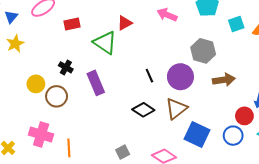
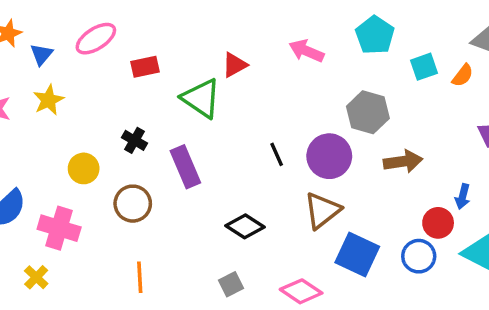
brown circle: (57, 96) -> (133, 204), moved
black diamond: (143, 110) -> (245, 226), moved
pink cross: (41, 135) -> (59, 228), moved

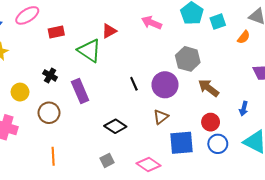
cyan square: (424, 67) -> (218, 22), moved
brown arrow: (403, 161) -> (208, 88), turned -135
brown triangle: (322, 211) -> (161, 117), size x0.7
red circle: (438, 223) -> (211, 122), moved
blue square: (357, 254) -> (182, 143), turned -30

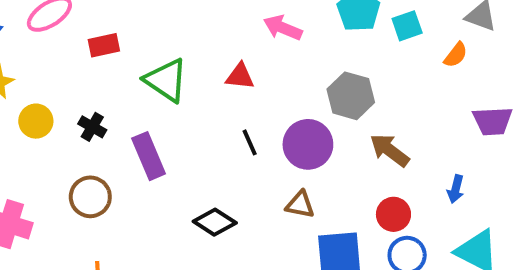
red triangle: (109, 31) -> (240, 76), moved, turned 35
yellow circle: (20, 92) -> (36, 121), moved
brown triangle: (161, 117) -> (300, 205), turned 49

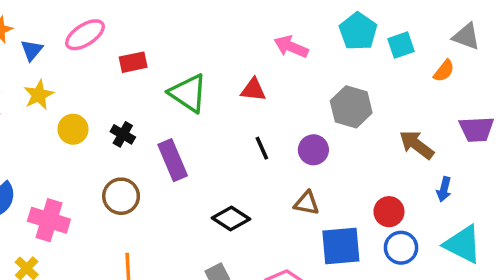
purple circle: (308, 144) -> (313, 150), size x0.7
brown arrow: (390, 150) -> (416, 145), moved

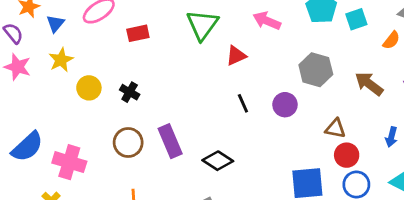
red triangle: (253, 90) -> (236, 56), turned -30
green triangle: (188, 93) -> (202, 25), moved, turned 32
brown arrow: (416, 145) -> (369, 84), moved
purple rectangle: (173, 160) -> (170, 141), moved
brown triangle: (307, 203) -> (335, 128), moved

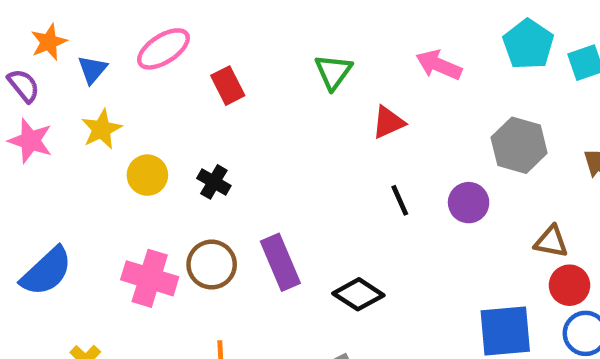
green triangle: (202, 25) -> (333, 72), size x0.7
red rectangle: (138, 33) -> (228, 86), turned 75
pink cross: (69, 162) -> (150, 278), moved

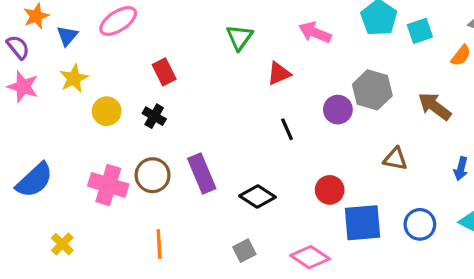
red rectangle: (228, 86) -> (164, 72), moved
purple circle: (469, 203) -> (338, 110), moved
red circle: (570, 285) -> (330, 190), moved

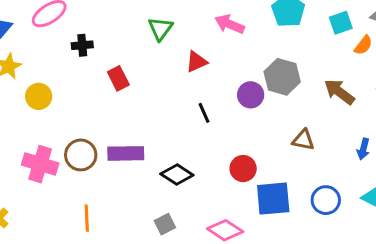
cyan square: (420, 31) -> (341, 23), moved
red rectangle: (164, 72) -> (118, 78), moved
black cross: (154, 116) -> (82, 45), moved, turned -35
purple rectangle: (202, 174) -> (126, 153), turned -68

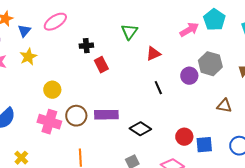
pink arrow: (230, 24) -> (189, 30), moved, turned 126
black cross: (82, 45) -> (86, 46), moved
yellow circle: (39, 96) -> (52, 90), moved
red circle: (243, 169) -> (184, 137), moved
blue square: (273, 199) -> (204, 145), size x0.7

